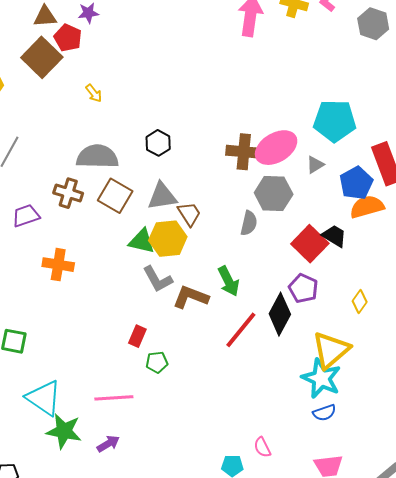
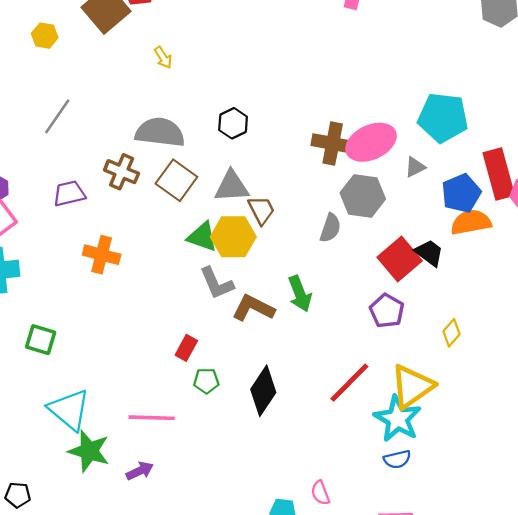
black diamond: (280, 314) -> (263, 391), moved
red line: (241, 330) -> (349, 383), moved

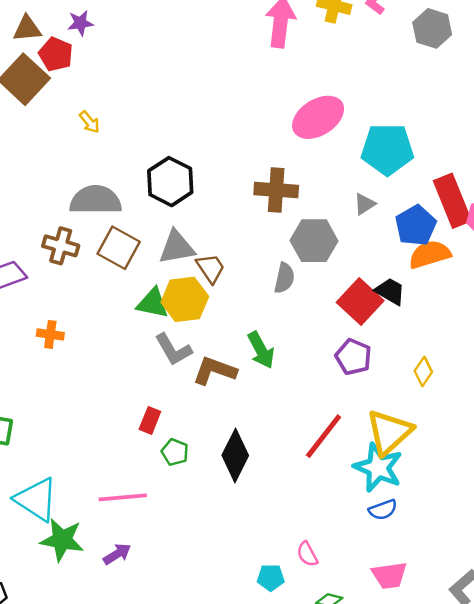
black hexagon: (233, 123) -> (170, 182), size x1.5
pink ellipse: (371, 142) -> (318, 117), moved
orange cross: (102, 255) -> (50, 334), size x0.7
green pentagon: (206, 381) -> (175, 452), turned 30

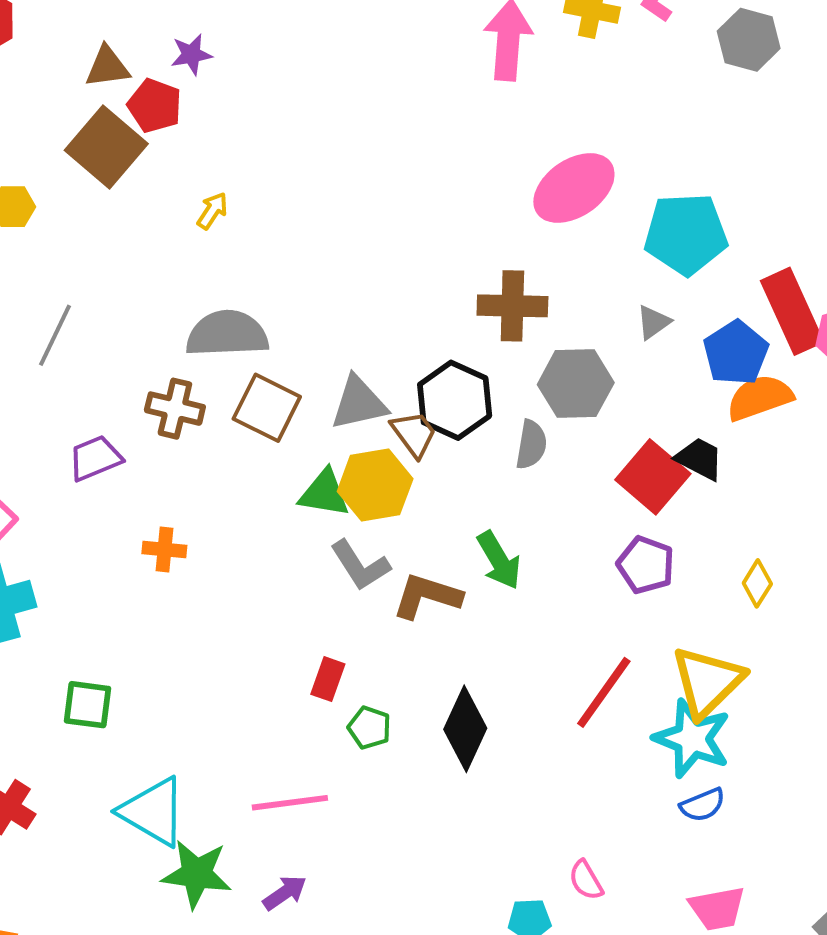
yellow arrow: (89, 122) -> (212, 211), turned -105
black hexagon: (170, 182) -> (455, 400), moved

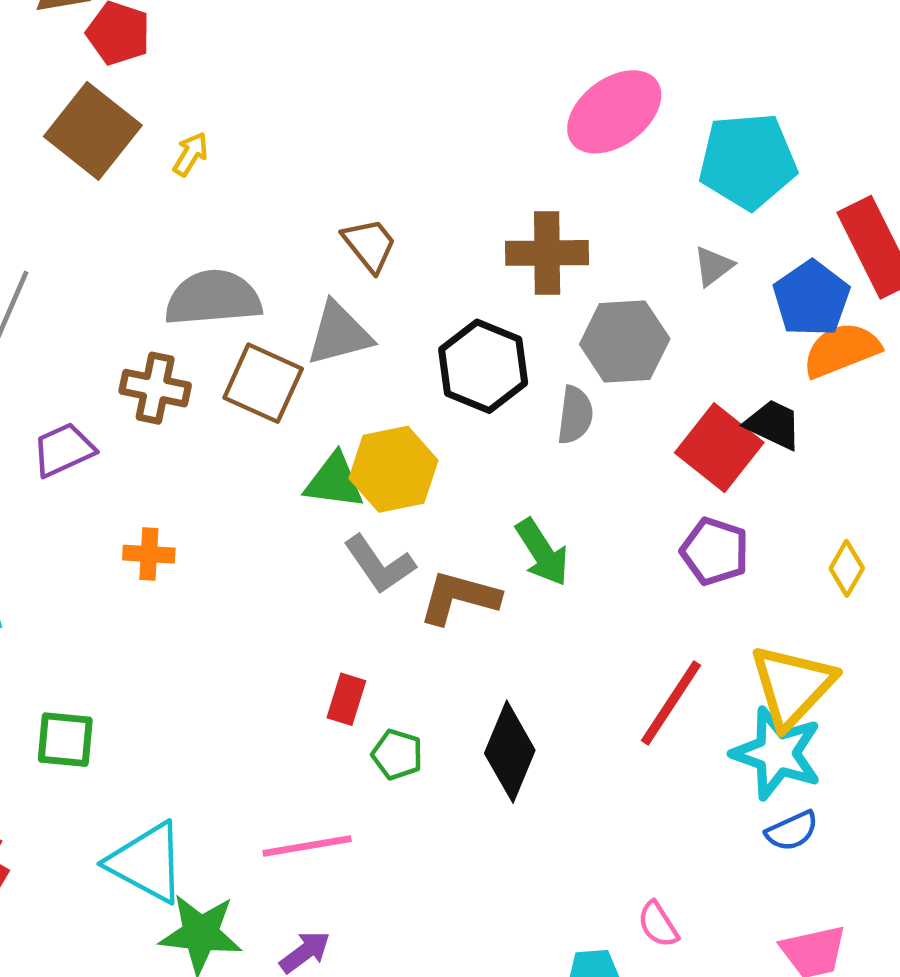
brown square: (106, 147) -> (93, 131), moved
gray triangle: (359, 403) -> (339, 334), moved
brown trapezoid: (414, 434) -> (369, 245), moved

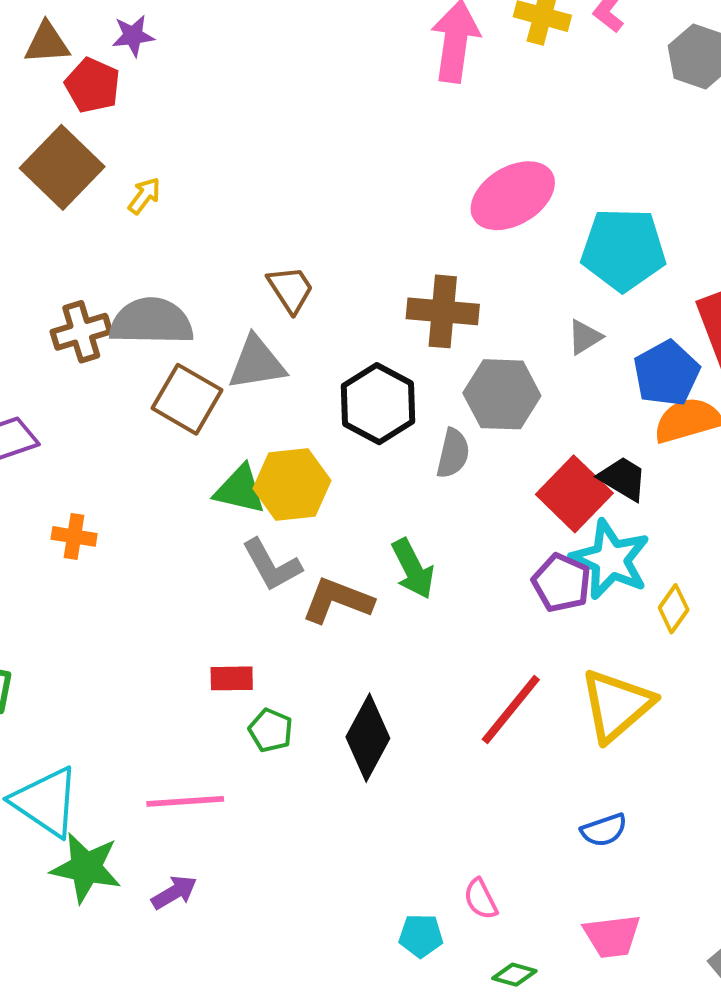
brown cross: (155, 388) -> (81, 332), moved, turned -34
red rectangle: (346, 699) -> (232, 678), turned 66
cyan star: (777, 753) -> (611, 560), moved

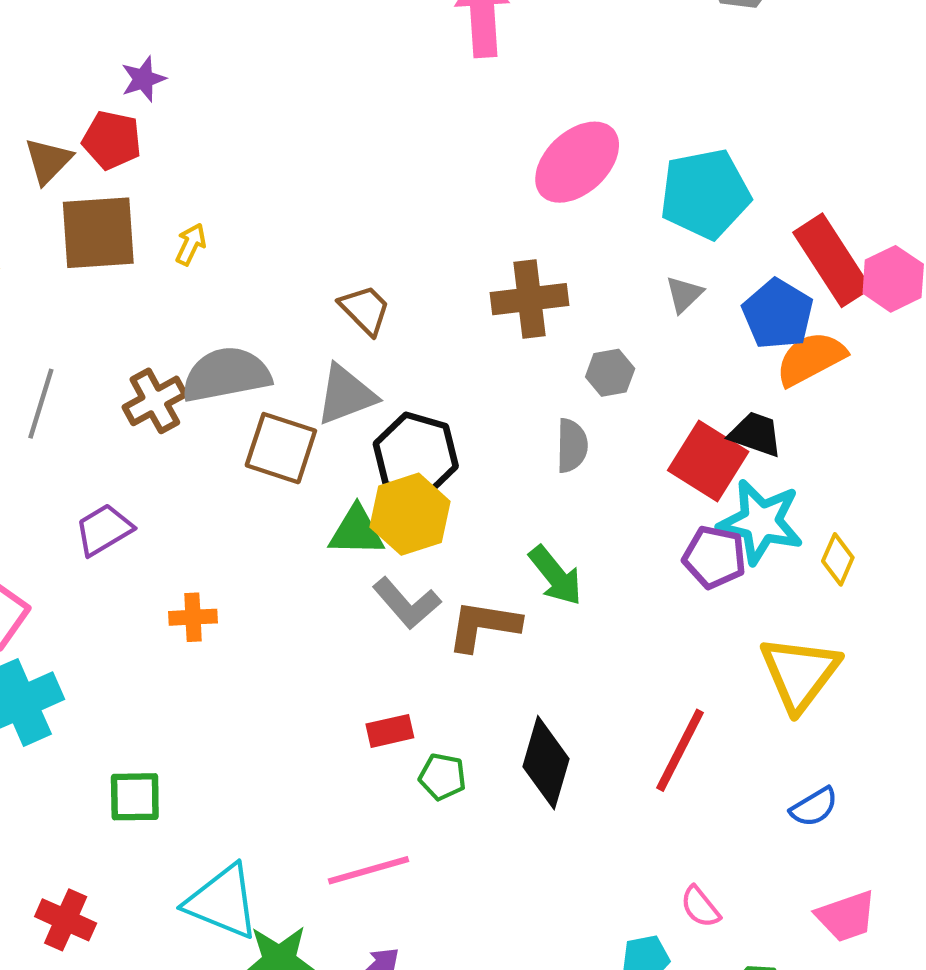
brown triangle: (47, 43) -> (48, 161), moved, turned -30
brown square: (62, 167) -> (98, 233), turned -36
gray hexagon: (502, 394) -> (610, 373), size x0.6
black hexagon: (378, 404) -> (416, 455), moved
red line: (511, 709) -> (680, 750), moved

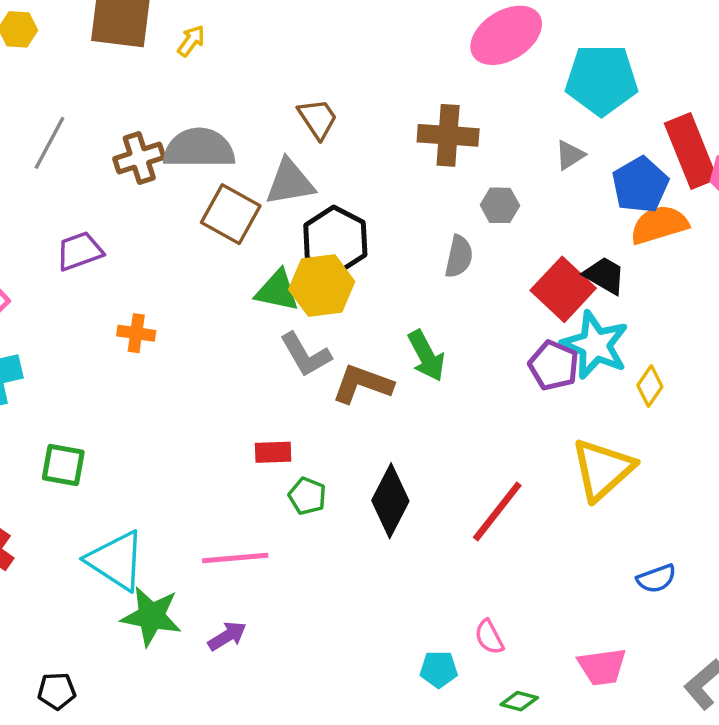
blue semicircle: (814, 807) -> (656, 579), moved

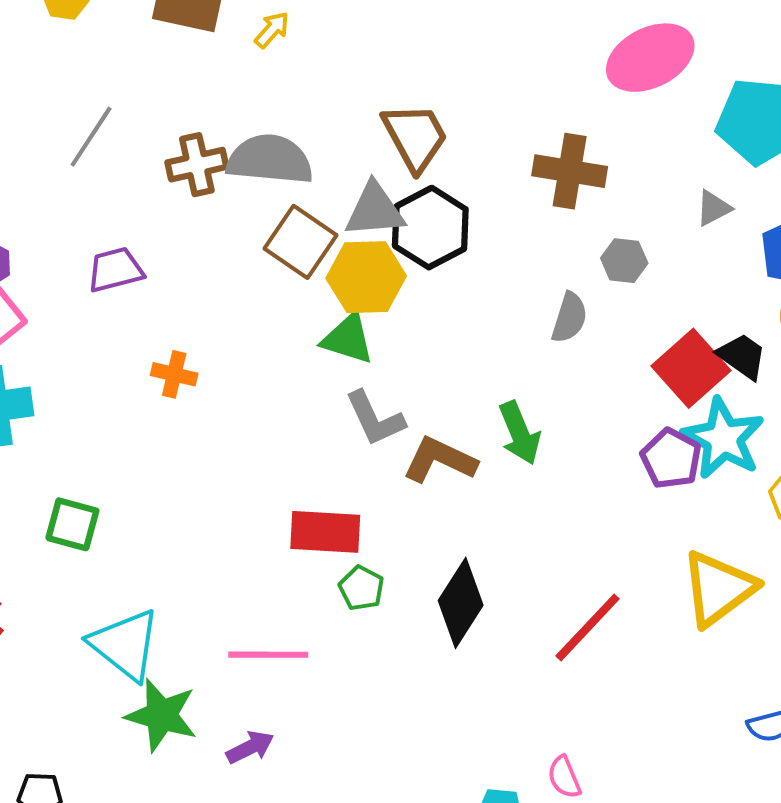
brown trapezoid: (318, 119) -> (415, 137), size x1.4
black hexagon: (335, 240) -> (430, 228), moved
yellow hexagon: (322, 286) -> (366, 277), moved
red rectangle: (273, 452) -> (325, 532), size x1.6

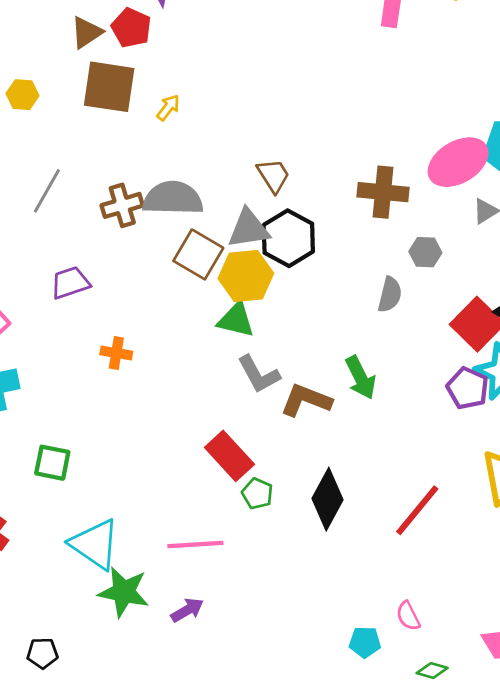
pink ellipse: (650, 58) -> (458, 162), moved
brown trapezoid: (415, 137) -> (273, 176), size x0.7
red rectangle: (325, 532) -> (229, 456), turned 48

